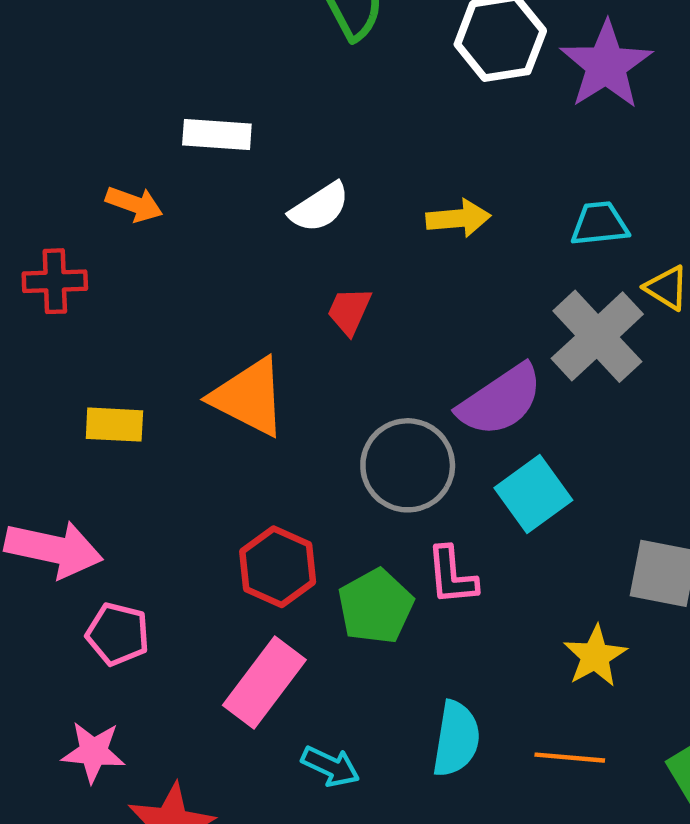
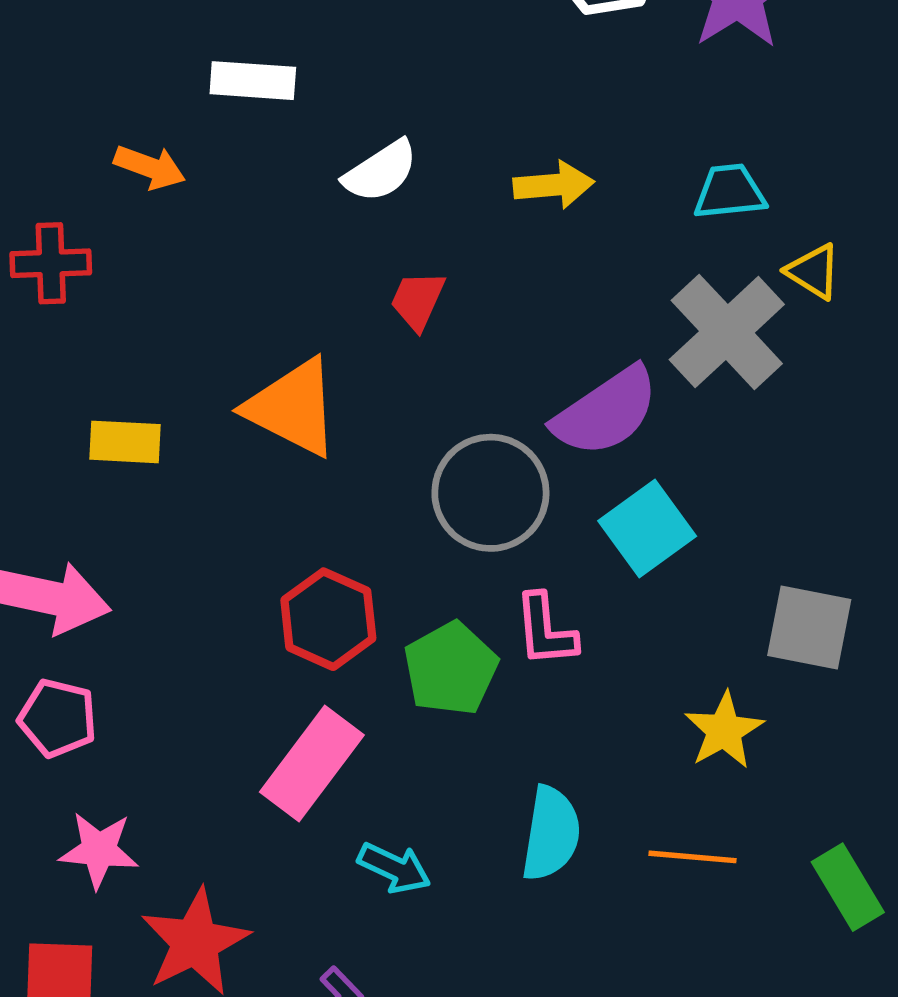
pink pentagon: (118, 634) -> (58, 718), moved

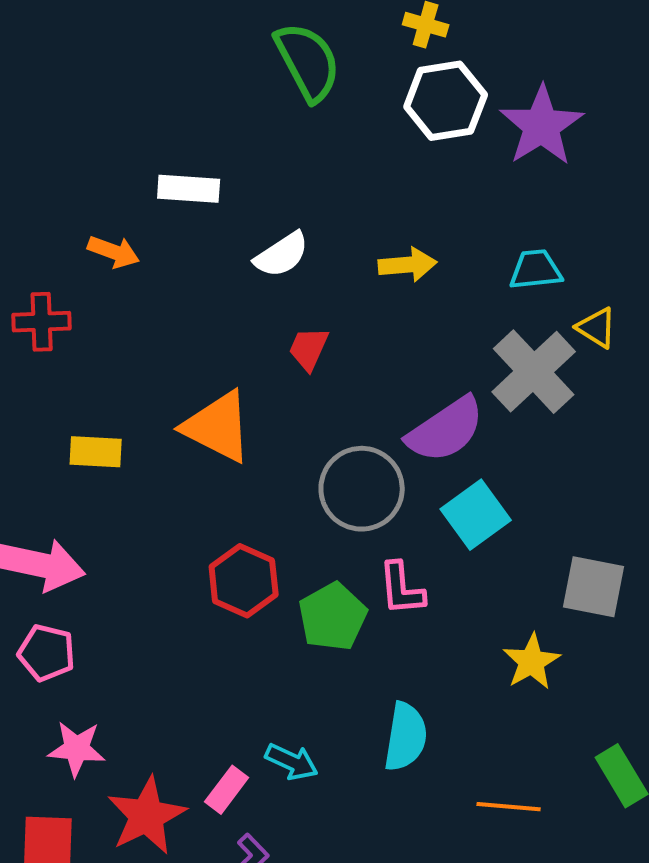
pink rectangle: (312, 763) -> (227, 790), moved, size x0.6
orange line: (692, 857) -> (509, 807), moved

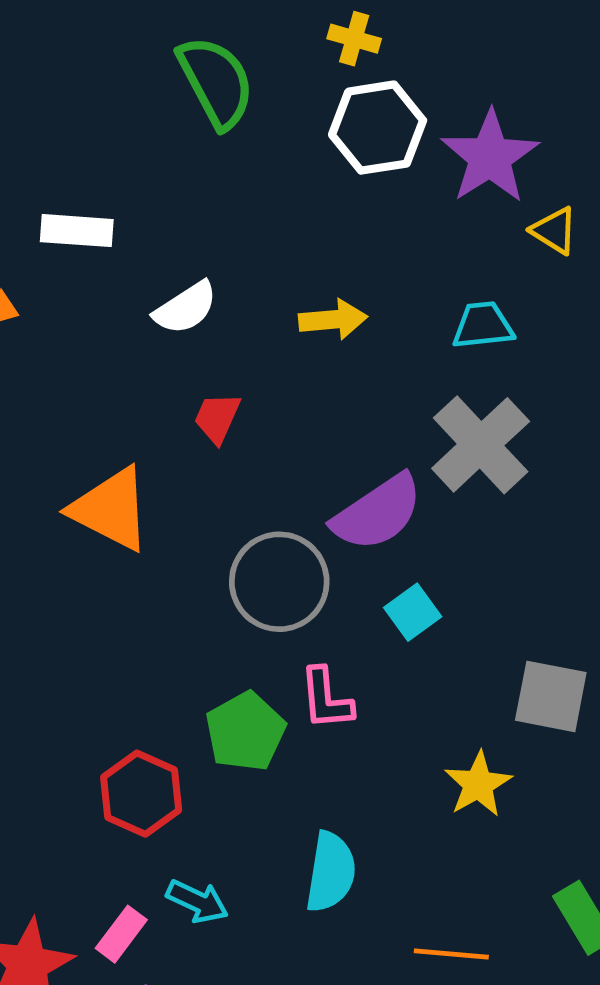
yellow triangle: (597, 328) -> (554, 231), moved
cyan square: (476, 515) -> (413, 612), size x0.7
red hexagon: (244, 581) -> (141, 794), moved

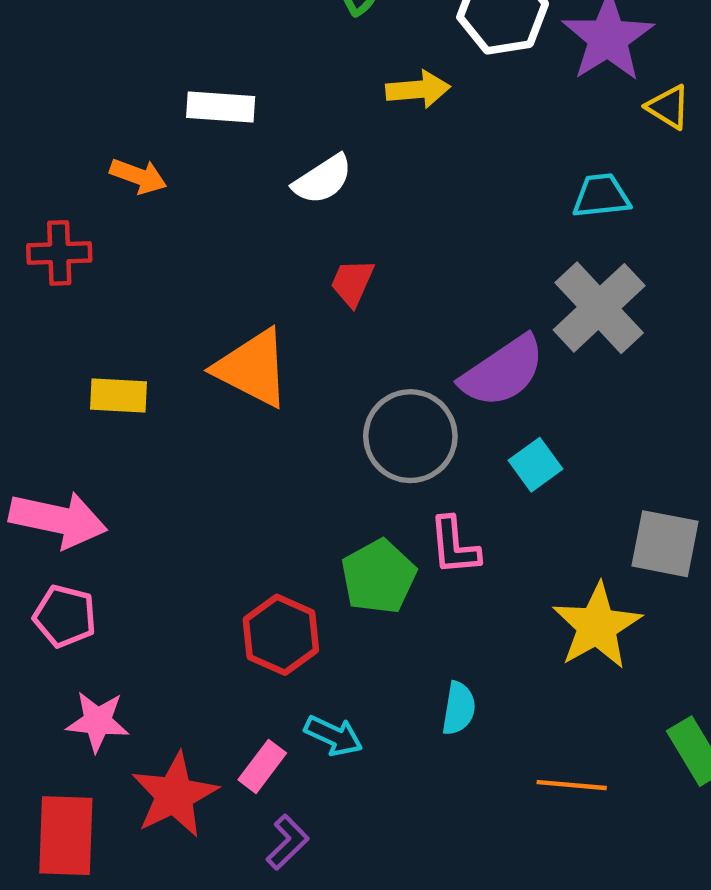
yellow arrow: (333, 320) -> (418, 89), moved
yellow star: (478, 784) -> (597, 626), size x1.4
cyan semicircle: (331, 872) -> (459, 708), size x0.7

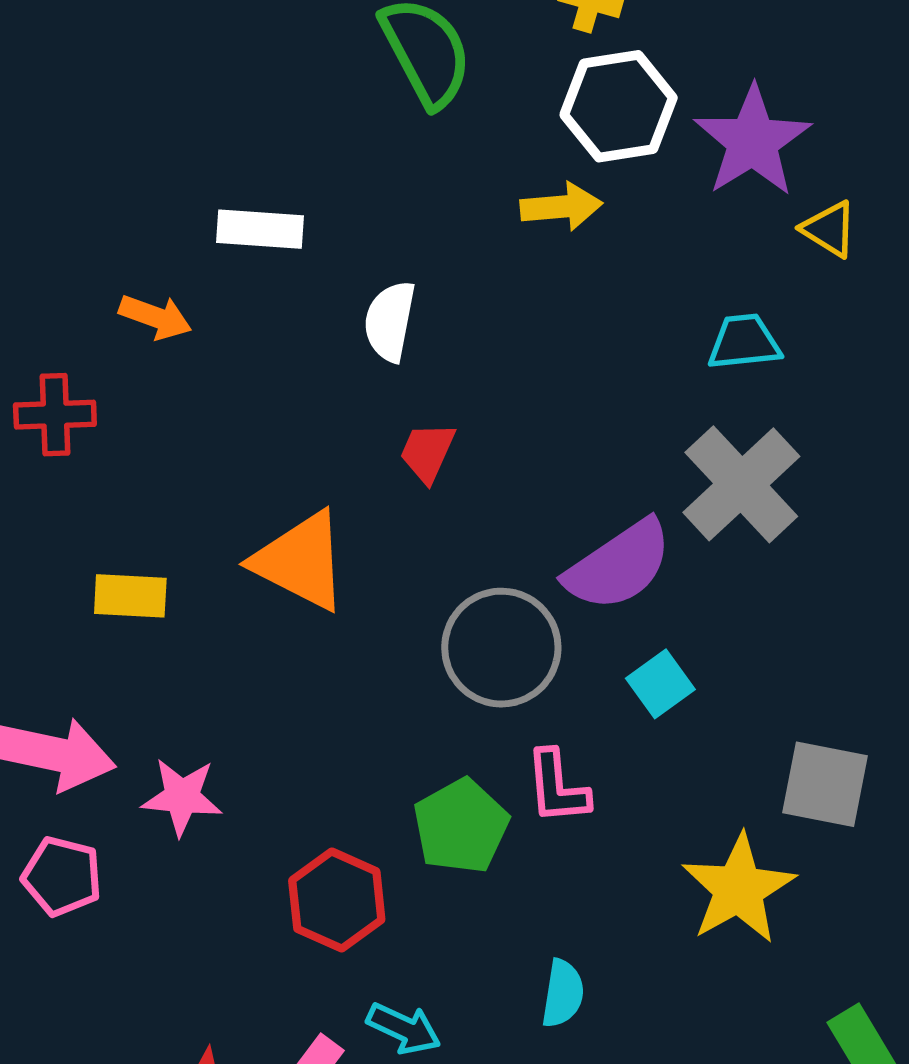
yellow arrow: (418, 89) -> (561, 207), moved
white semicircle: (323, 179) -> (390, 321), turned 134
pink star: (98, 721) -> (182, 797), moved

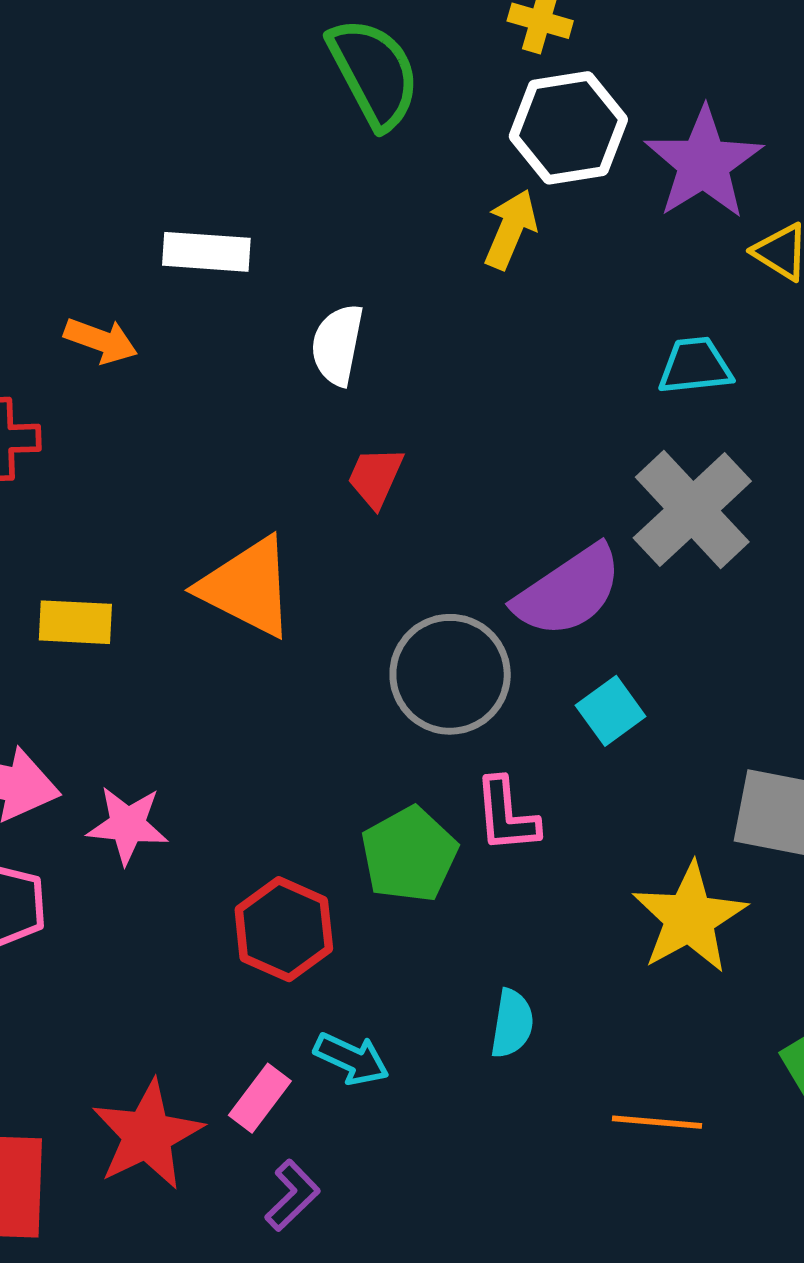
yellow arrow: (561, 207) -> (511, 229), turned -62

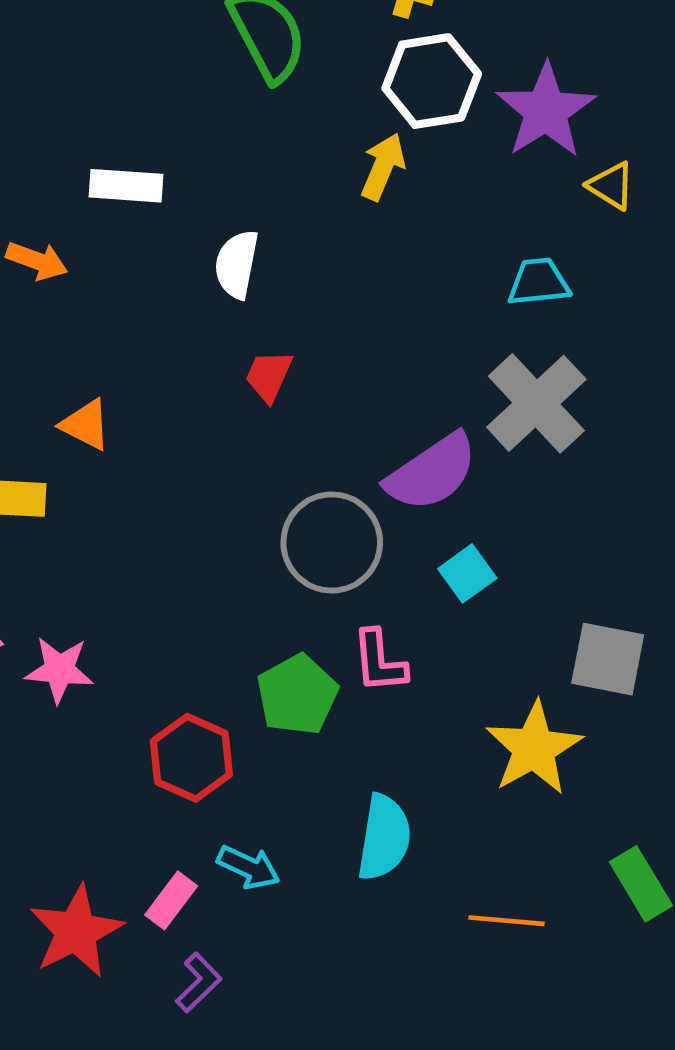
orange triangle: (247, 587) -> (86, 425), moved, size x0.6
cyan semicircle: (512, 1024) -> (384, 837), size x1.5

